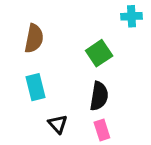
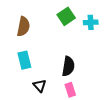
cyan cross: (132, 16) -> (91, 22), moved
green square: (99, 53) -> (66, 16), moved

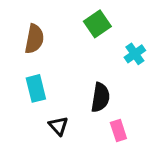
cyan cross: (91, 22) -> (135, 54), moved, turned -32
pink rectangle: (70, 90) -> (118, 130), moved

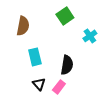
cyan rectangle: (36, 88) -> (35, 57), moved
pink rectangle: (118, 130) -> (59, 87), moved, turned 56

